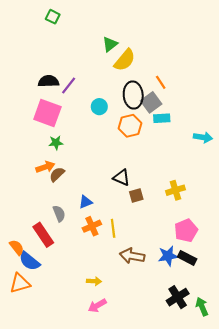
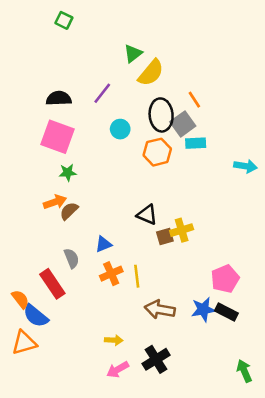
purple line: (69, 85) -> (102, 93), moved
yellow cross: (175, 190) -> (182, 230), moved
black cross: (178, 297) -> (156, 359), moved

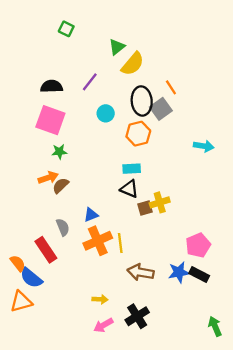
green square: (64, 20) -> (66, 29), moved
cyan rectangle: (196, 143) -> (132, 169), moved
cyan arrow: (246, 166) -> (204, 146), moved
orange cross: (111, 274) -> (98, 241), size x1.4

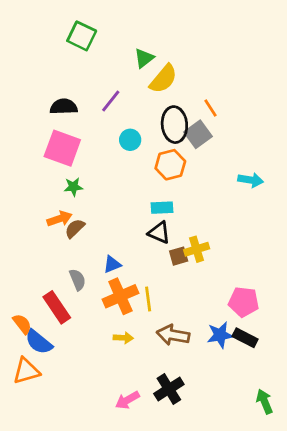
green square: (66, 29) -> (82, 36), size x1.5
pink pentagon: (198, 245) -> (244, 302), turned 30
yellow arrow: (100, 299) -> (123, 338), moved

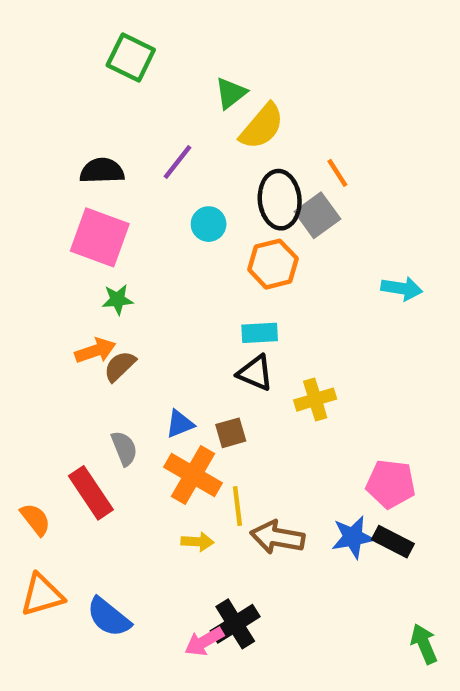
brown square: (179, 256) -> (231, 433), moved
orange cross: (120, 296) -> (193, 475), turned -36
yellow line: (148, 299) -> (237, 506), moved
blue semicircle: (39, 342) -> (109, 617), moved
black cross: (169, 389) -> (235, 624), moved

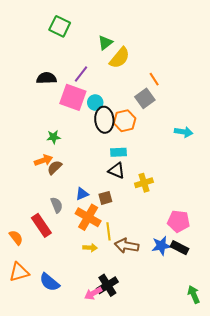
black ellipse: (280, 200) -> (104, 120), moved
pink square: (100, 237) -> (73, 97), moved

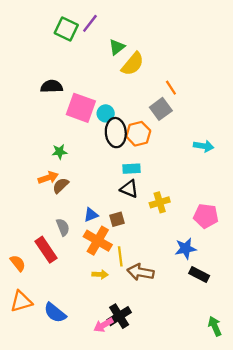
purple line: (81, 74) -> (90, 23), moved
pink pentagon: (178, 221) -> (206, 216), moved
blue star: (161, 246) -> (186, 249), moved

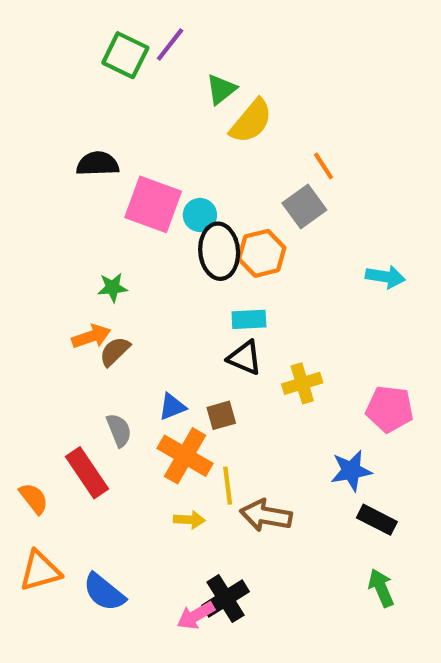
green arrow: (215, 326) -> (381, 588), moved

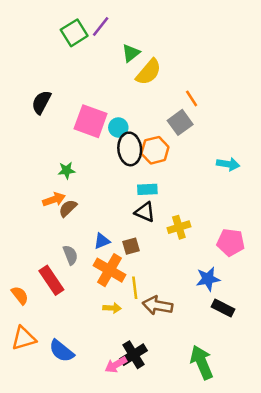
green square: (125, 55) -> (74, 33), turned 32
black semicircle: (98, 164) -> (41, 102), moved, turned -60
green arrow: (381, 588) -> (202, 362), moved, size x1.5

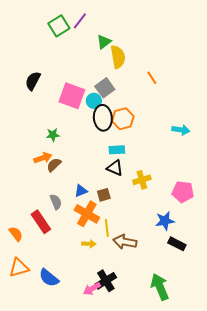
yellow semicircle: (149, 72) -> (118, 57), turned -50
gray square: (180, 122) -> (105, 88), moved

